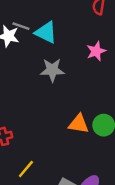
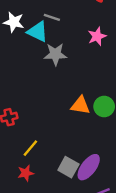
gray line: (21, 26) -> (52, 17), moved
cyan triangle: (46, 32) -> (38, 32), moved

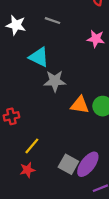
cyan triangle: (38, 32) -> (39, 57), moved
pink star: (97, 36) -> (96, 39), turned 30
gray star: (55, 54) -> (55, 81), moved

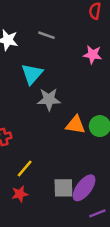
cyan triangle: (39, 57) -> (32, 74), turned 45
gray square: (68, 164) -> (63, 188), turned -30

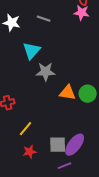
pink star: (93, 55) -> (82, 13), moved
red star: (20, 194) -> (30, 152), moved
purple line: (97, 213) -> (65, 166), moved

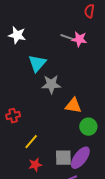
pink star: (82, 13) -> (79, 39), moved
gray line: (44, 19) -> (67, 37), moved
green circle: (88, 94) -> (88, 127), moved

